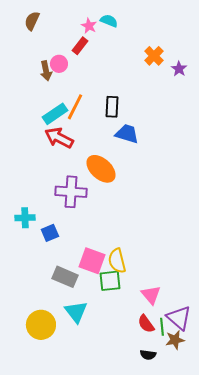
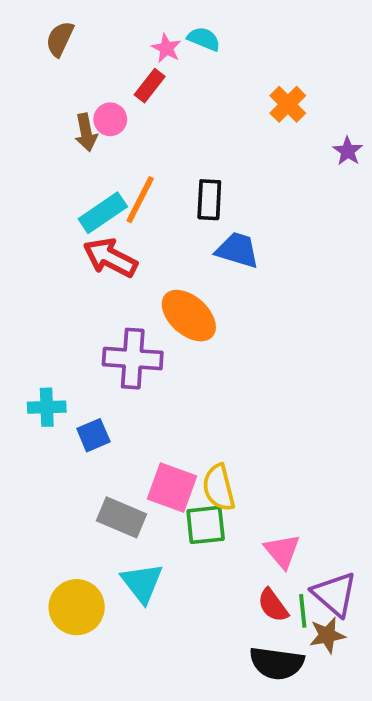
purple star: (179, 69) -> (348, 151), moved
black semicircle: (148, 355) -> (277, 663), size x1.8

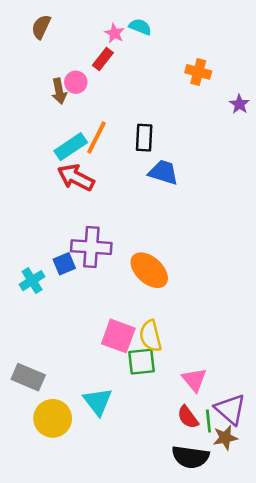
orange cross: (288, 104) -> (198, 72), turned -30
orange ellipse: (189, 316) -> (149, 270), moved
cyan cross: (47, 407) -> (32, 281), turned -30
blue square: (93, 435) -> (64, 264), moved
gray rectangle: (121, 517) -> (28, 377), moved

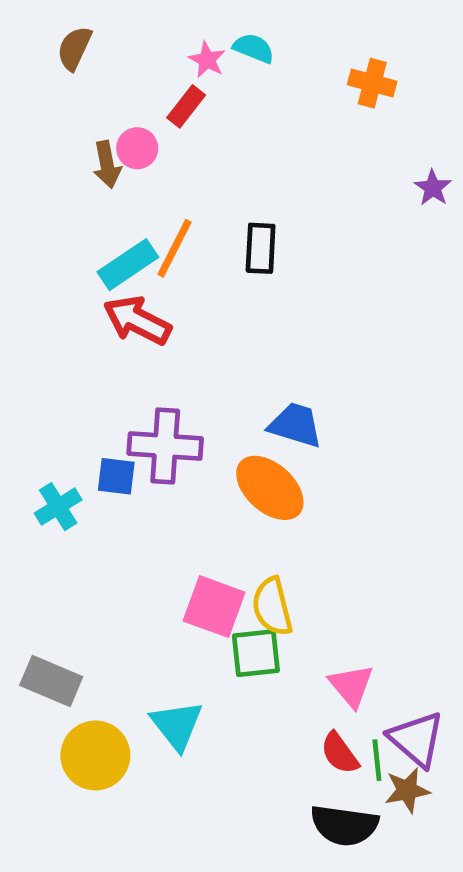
orange cross: (198, 72) -> (372, 83), moved
blue trapezoid: (163, 172) -> (295, 425), moved
blue square: (64, 264) -> (116, 476), turned 30

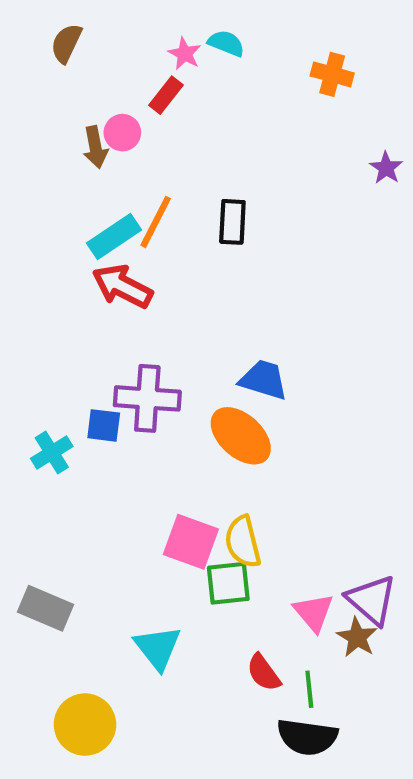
purple triangle: (416, 739) -> (372, 600), moved
red semicircle: (340, 753) -> (264, 673), moved
yellow circle: (95, 755) -> (85, 725), moved
green line: (377, 760) -> (309, 689), moved
brown star: (407, 790) -> (357, 637), moved, turned -30

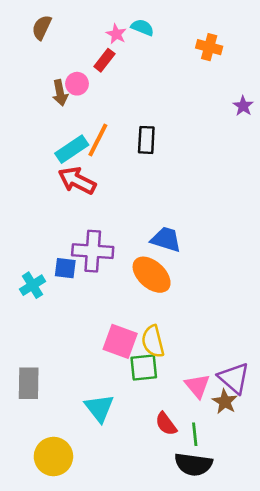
gray rectangle: (46, 608) -> (29, 383), turned 68

